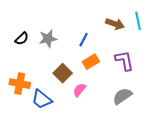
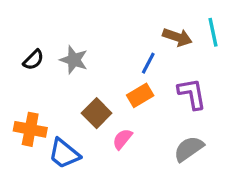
gray star: (48, 39) -> (74, 60), turned 30
blue line: (84, 40) -> (148, 63), moved

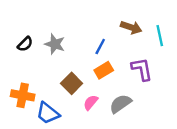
cyan line: (213, 32) -> (160, 36), moved
blue line: (148, 63) -> (100, 46), moved
gray semicircle: (189, 149) -> (120, 104), moved

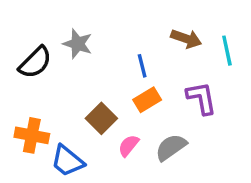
black semicircle: (25, 44) -> (35, 62), size x1.5
gray star: (55, 44) -> (78, 44), moved
blue line: (100, 46) -> (142, 66), turned -42

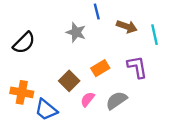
gray star: (78, 44) -> (76, 32), moved
blue line: (142, 66) -> (97, 12), moved

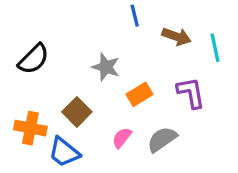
gray star: (76, 32) -> (106, 67), moved
brown square: (69, 81) -> (77, 112), moved

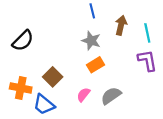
brown arrow: (176, 37) -> (121, 25), turned -96
gray star: (106, 67) -> (91, 41), moved
purple L-shape: (191, 93) -> (147, 60), moved

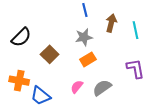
gray star: (91, 41) -> (84, 37), turned -30
purple L-shape: (147, 60) -> (135, 69), moved
brown square: (53, 77) -> (50, 54), moved

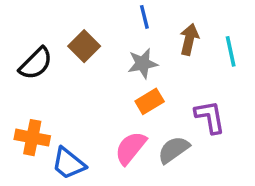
brown square: (50, 54) -> (84, 46), moved
purple L-shape: (135, 69) -> (210, 117), moved
pink semicircle: (77, 87) -> (131, 148), size x1.5

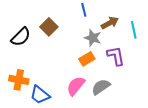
brown arrow: (189, 39) -> (110, 23), turned 48
gray star: (143, 63) -> (93, 38), moved, turned 30
purple L-shape: (210, 117) -> (116, 56), moved

